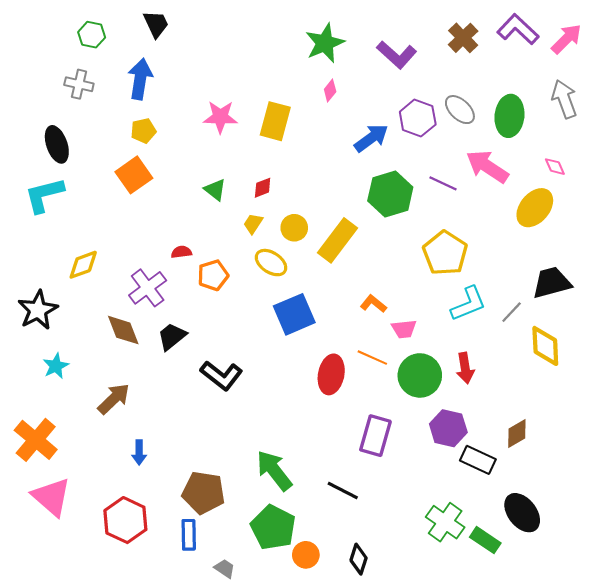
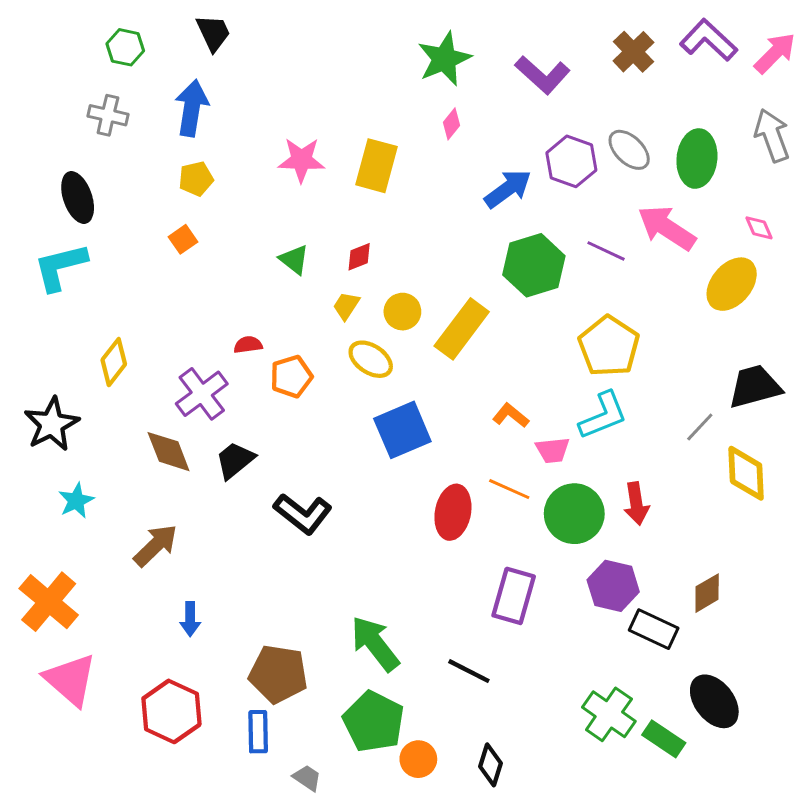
orange square: (134, 175) -> (183, 239), size x0.6
yellow diamond: (83, 265) -> (114, 362), turned -32
cyan L-shape: (468, 304) -> (603, 415), moved

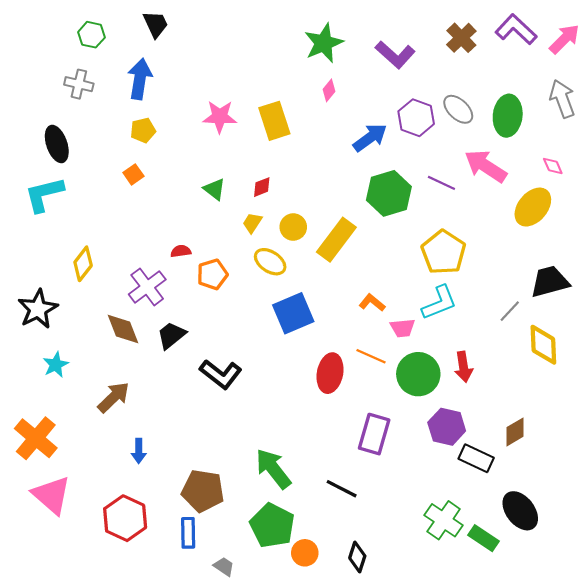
yellow rectangle: (376, 166) -> (274, 121), turned -33

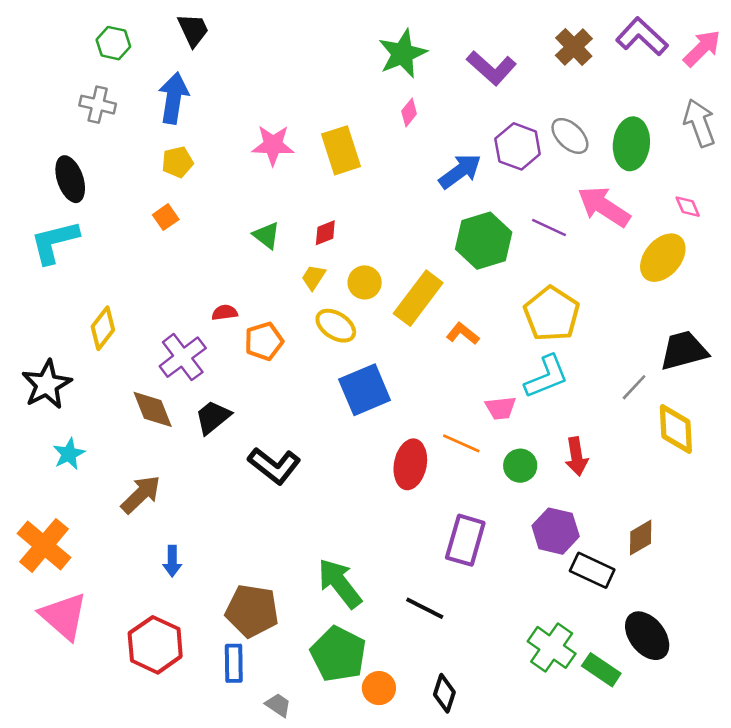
orange L-shape: (372, 303) -> (463, 334), moved
green circle: (418, 374) -> (520, 466), size x0.6

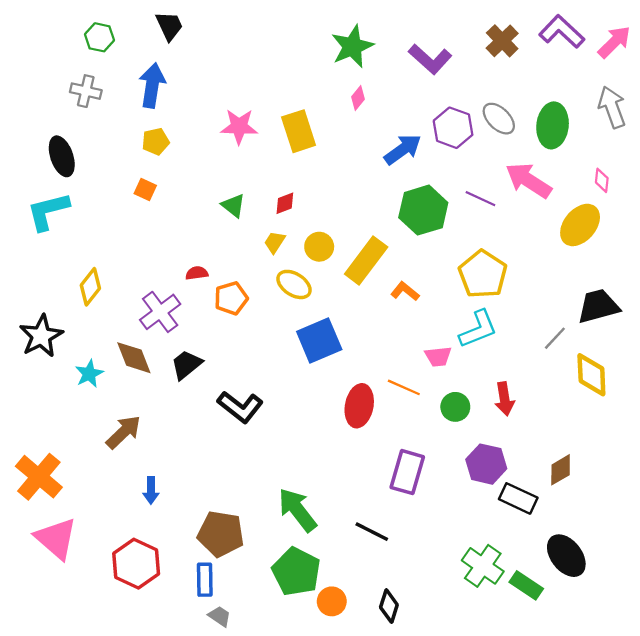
pink diamond: (688, 207) -> (602, 180), turned 30
orange square: (166, 217) -> (145, 190), turned -30
cyan star: (69, 454) -> (89, 374), moved
gray trapezoid: (278, 705) -> (220, 616), moved

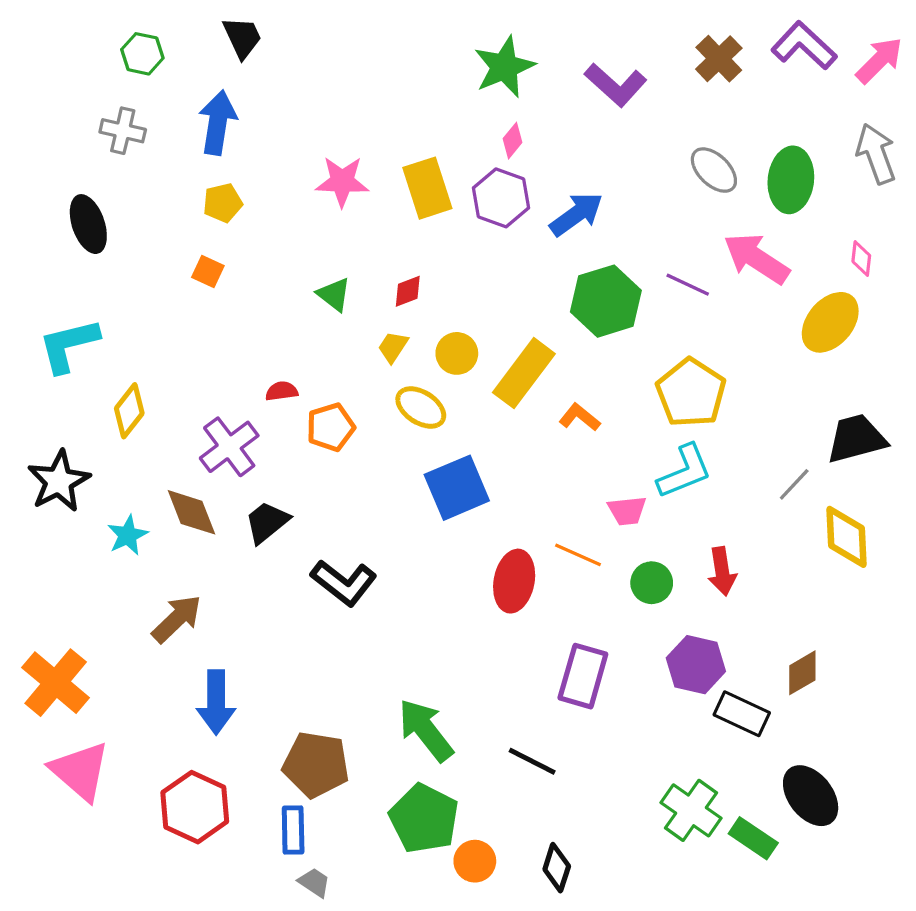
purple hexagon: (453, 128) -> (501, 198), moved
cyan L-shape: (48, 211) -> (69, 345), moved
blue arrow: (151, 490) -> (216, 702), size x1.6

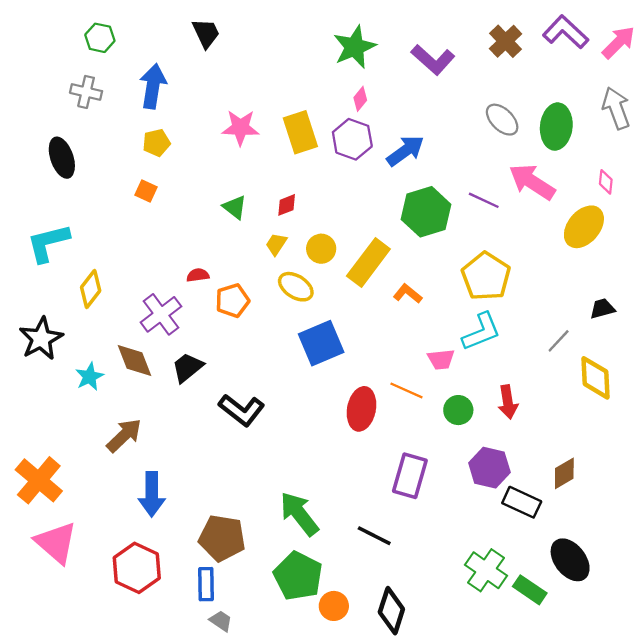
black trapezoid: (242, 37) -> (206, 33), moved
black trapezoid: (856, 439) -> (602, 309), size x0.6
black diamond: (557, 868) -> (391, 611), size x1.4

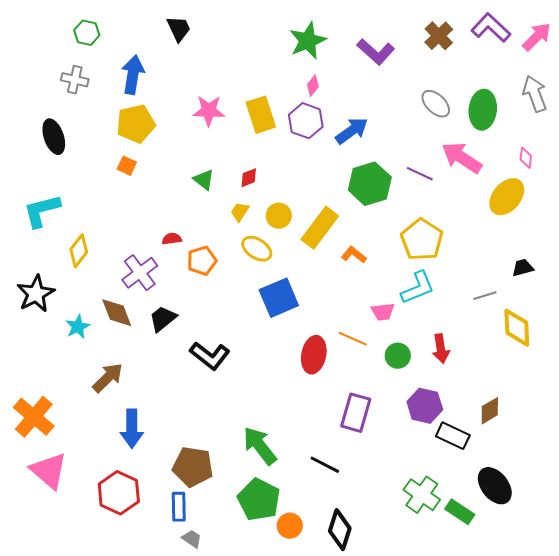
yellow pentagon: (156, 143) -> (136, 124), size x1.6
gray line: (559, 341) -> (485, 296), turned 30

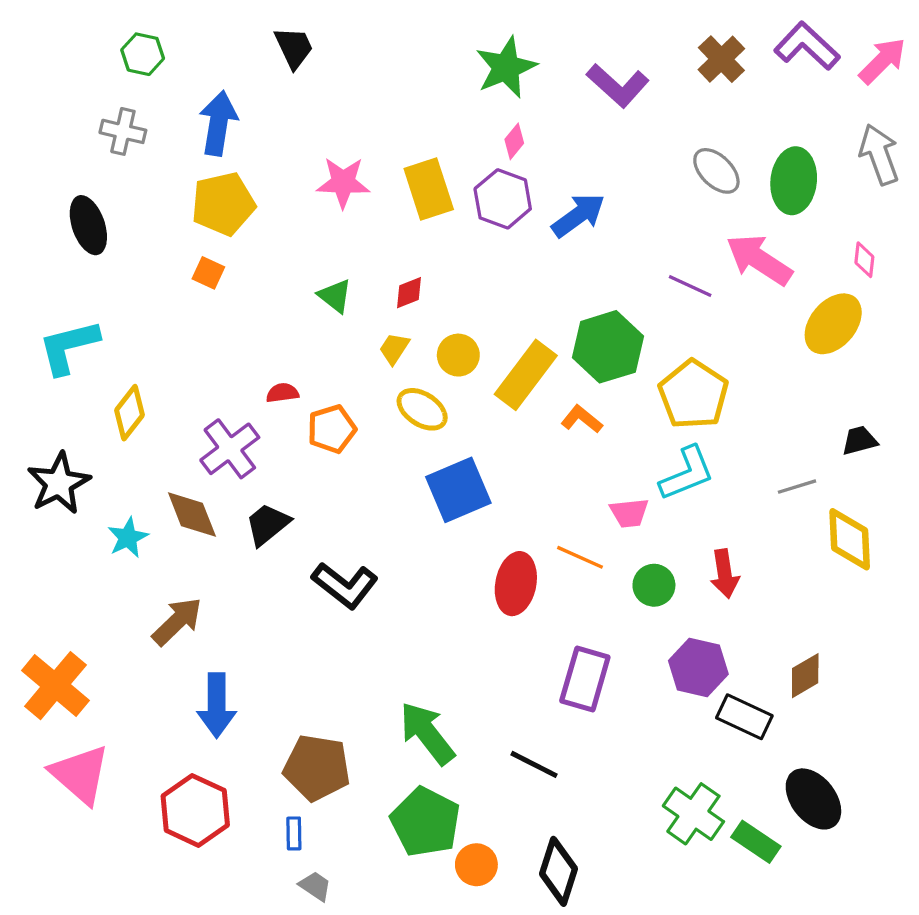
green hexagon: (370, 184) -> (608, 347), moved
blue rectangle: (179, 507) -> (294, 833), size x0.7

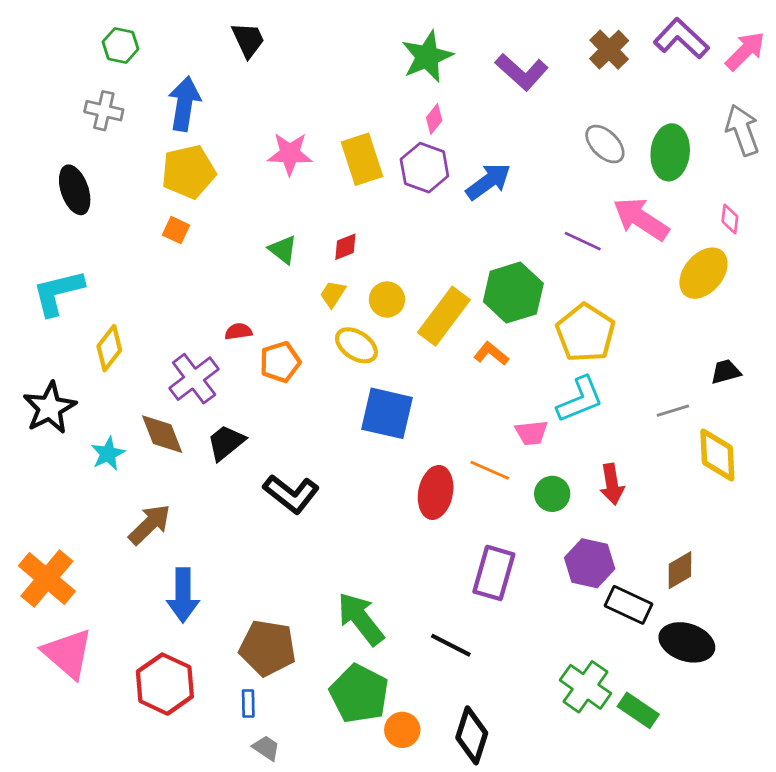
blue square: (458, 490) -> (387, 413), turned 36
black ellipse: (813, 799) -> (687, 642), moved, turned -34

